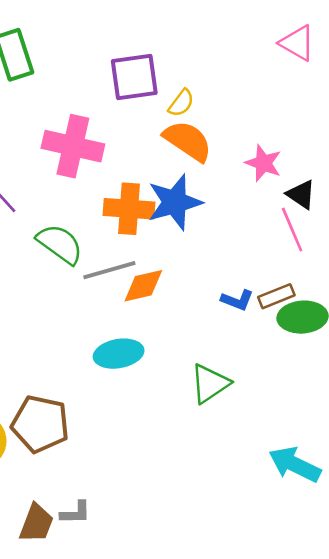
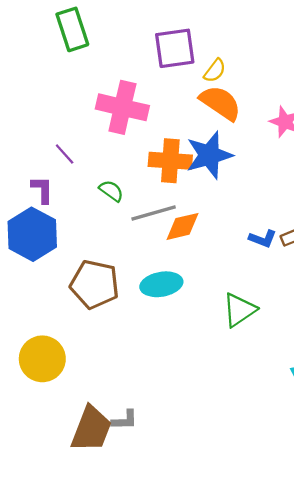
green semicircle: (60, 244) -> (111, 191), size x0.6
brown pentagon: (40, 424) -> (95, 284), moved
brown trapezoid: (36, 523) -> (91, 429), size x1.4

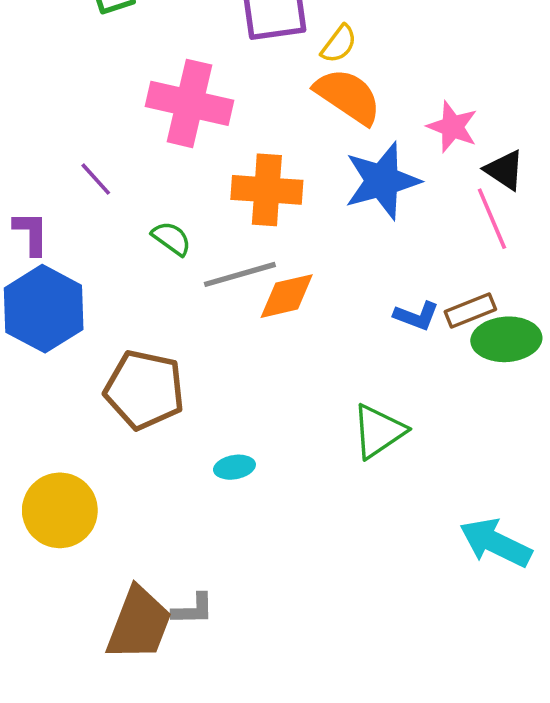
blue star: (209, 155) -> (382, 181), moved
purple L-shape: (42, 190) -> (31, 233), moved
cyan ellipse: (161, 284) -> (234, 467), moved, size x0.6

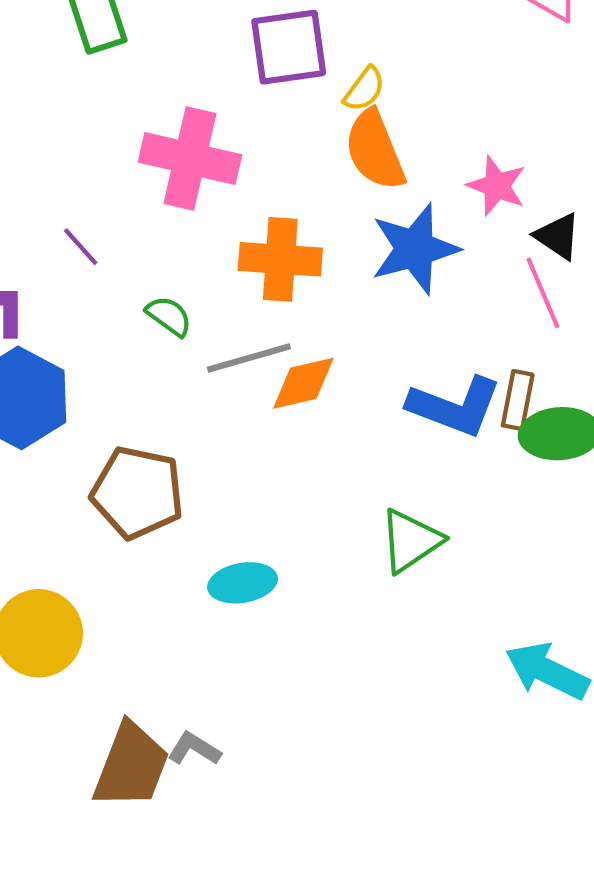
orange semicircle: (348, 96) -> (375, 150), turned -146
brown rectangle: (470, 310) -> (518, 400), turned -57
blue L-shape: (416, 316) -> (455, 406), size x1.8
cyan ellipse: (234, 467) -> (242, 583), size x1.4
gray L-shape: (193, 609) -> (194, 749), turned -147

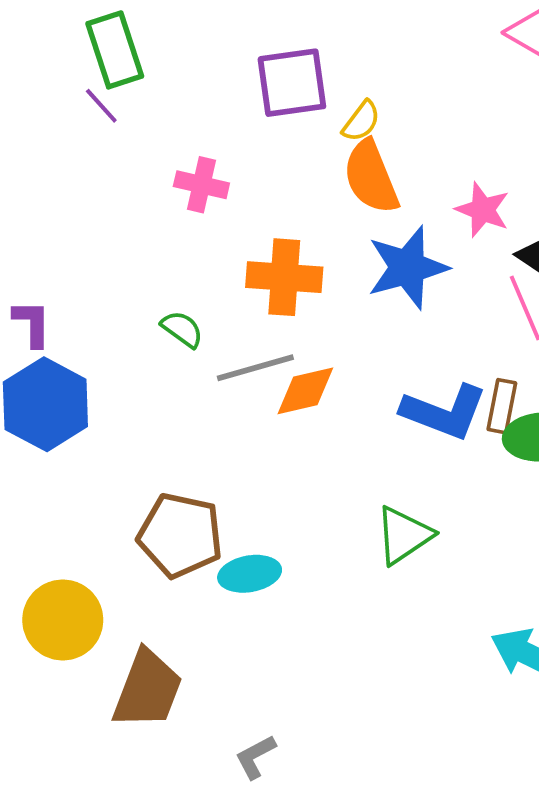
pink cross: (190, 158) -> (201, 185), size x0.6
purple line: (81, 247) -> (101, 106), moved
brown pentagon: (137, 493) -> (180, 535), moved
gray L-shape: (194, 749) -> (255, 757), moved, turned -60
brown trapezoid: (131, 766) -> (148, 689), moved

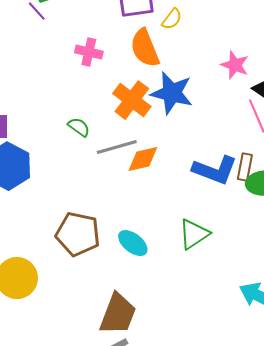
orange semicircle: (371, 177) -> (145, 48), moved
blue star: (408, 268) -> (172, 93), moved, turned 30
orange cross: (284, 277) -> (132, 100), turned 33
cyan ellipse: (250, 574) -> (133, 243), moved, turned 48
brown trapezoid: (148, 689) -> (118, 314), moved

